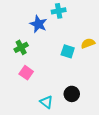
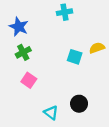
blue star: (38, 24) -> (19, 27), moved

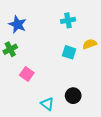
cyan cross: (65, 12) -> (68, 20), moved
green cross: (23, 52) -> (10, 49), moved

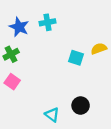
cyan cross: (68, 20) -> (48, 22), moved
pink square: (27, 74) -> (12, 82), moved

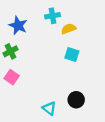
cyan cross: (48, 22) -> (52, 16), moved
yellow semicircle: (99, 49) -> (69, 29), moved

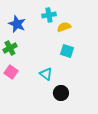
black circle: (76, 100) -> (61, 93), moved
cyan triangle: (49, 108) -> (46, 74), moved

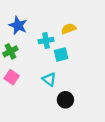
cyan cross: (49, 15) -> (46, 41), moved
cyan square: (67, 51) -> (61, 55), moved, turned -32

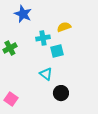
blue star: (18, 25) -> (23, 14), moved
pink square: (12, 77) -> (11, 99), moved

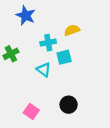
cyan triangle: (46, 74) -> (44, 70), moved
pink square: (11, 99) -> (31, 111), moved

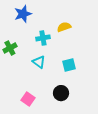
blue star: (26, 15) -> (23, 14), turned 30
cyan square: (64, 57) -> (69, 65), moved

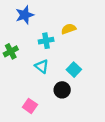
cyan square: (69, 65) -> (74, 70), turned -32
black circle: (61, 93) -> (62, 90), moved

